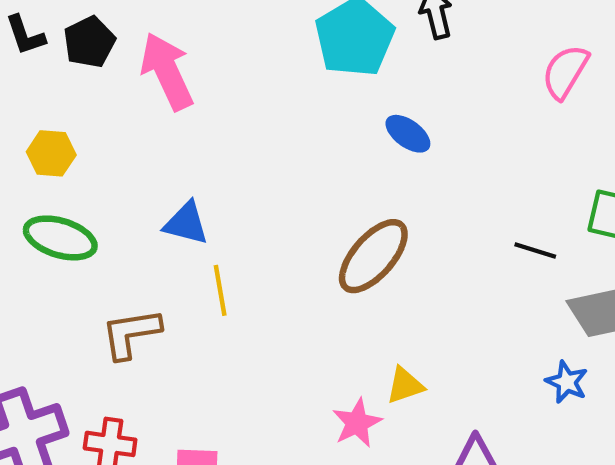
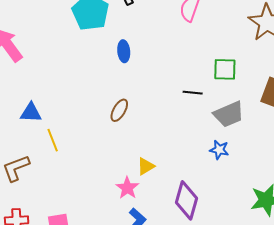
blue ellipse: (408, 134) -> (124, 51), turned 60
brown ellipse: (373, 256) -> (119, 110), size x0.6

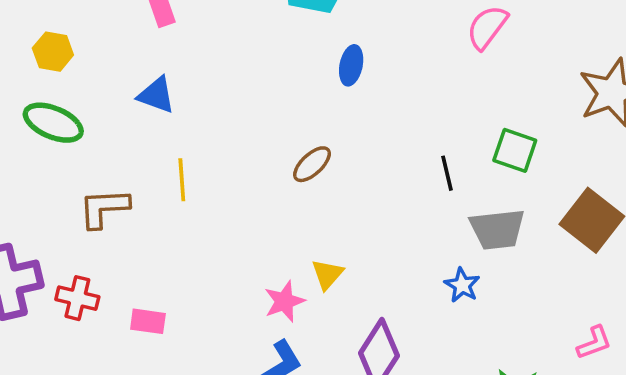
black line: (193, 93) -> (447, 173), turned 54
blue triangle: (31, 113) -> (156, 95), moved
yellow triangle: (146, 166) -> (327, 274), turned -36

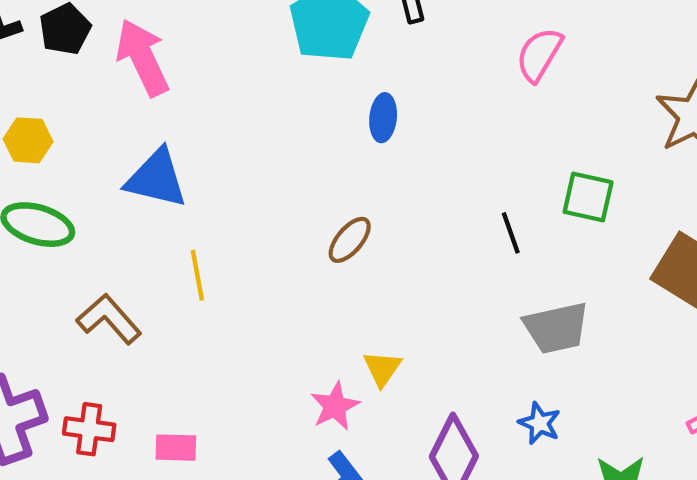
blue triangle: (156, 95) -> (156, 178), size x1.4
brown L-shape: (104, 208) -> (109, 319), turned 58
gray trapezoid: (497, 229) -> (556, 328), moved
blue star: (462, 285) -> (540, 423), moved

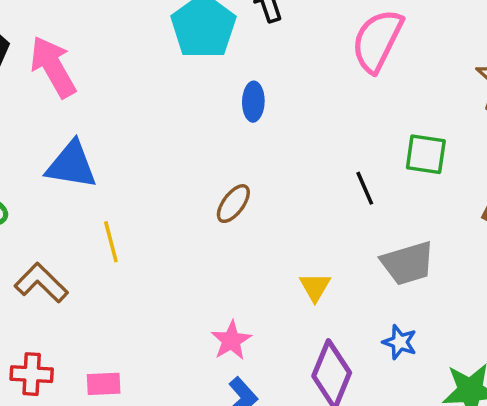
pink semicircle: (539, 55) -> (377, 41), size x1.4
yellow triangle: (382, 368) -> (315, 287), moved

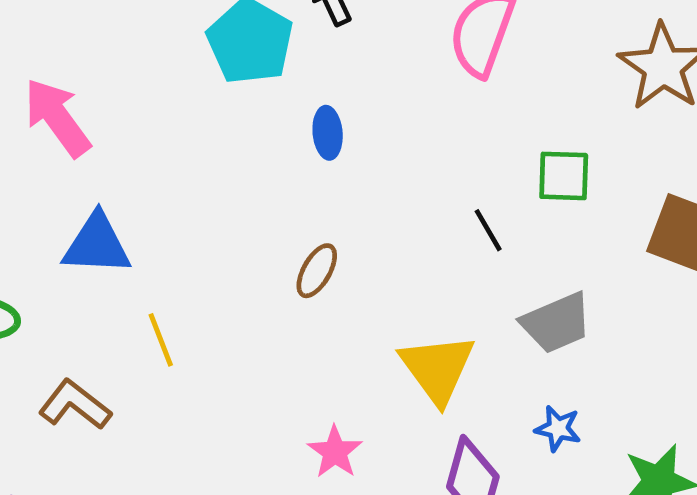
yellow triangle: (315, 287) -> (437, 368), size x1.8

